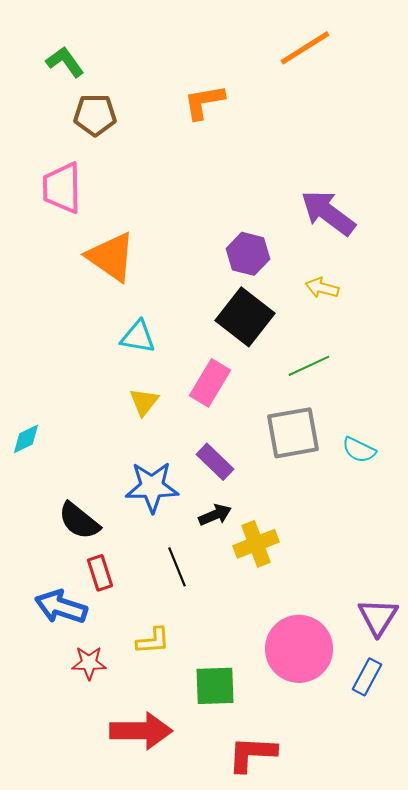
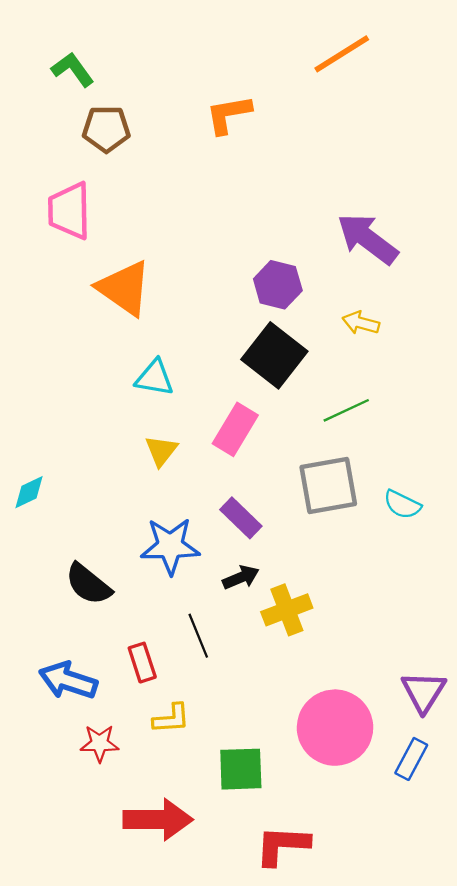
red rectangle: (100, 573) -> (142, 663), moved

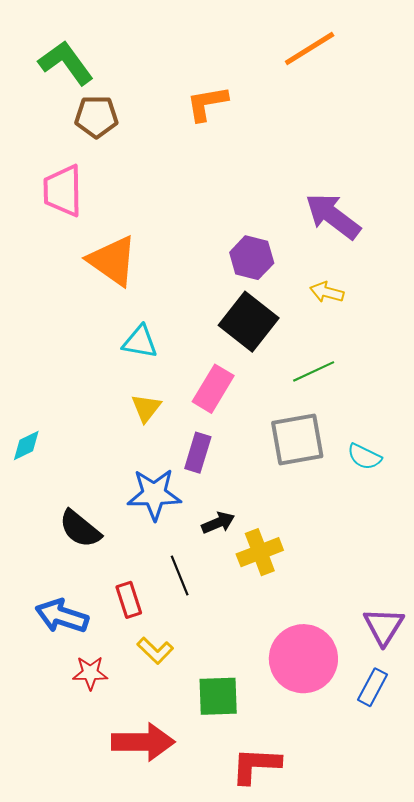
green L-shape: (73, 70) -> (66, 63), size x1.4
purple rectangle: (241, 518) -> (198, 453), moved, turned 63
yellow L-shape: (171, 719) -> (155, 651), turned 48

